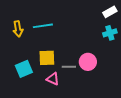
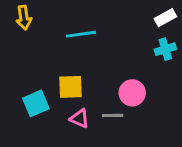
cyan line: (43, 26) -> (81, 34), moved
yellow arrow: (18, 29) -> (24, 18), moved
gray line: (69, 67) -> (113, 115), moved

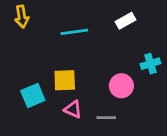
white rectangle: (165, 18) -> (126, 21), moved
cyan cross: (165, 49) -> (150, 64), moved
gray line: (113, 115) -> (106, 118), moved

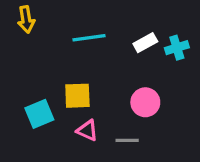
white rectangle: (126, 21) -> (145, 43), moved
cyan cross: (150, 64) -> (177, 48), moved

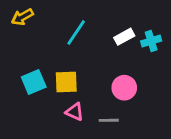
yellow arrow: (26, 19) -> (22, 17), turned 70
cyan line: (89, 38) -> (76, 32), turned -48
cyan square: (39, 114) -> (34, 82), moved

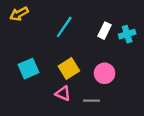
white rectangle: (124, 37) -> (105, 31), turned -35
yellow square: (66, 82) -> (69, 69), moved, turned -30

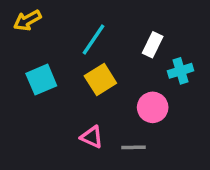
cyan cross: (127, 34) -> (180, 71), moved
cyan square: (29, 69) -> (41, 80), moved
yellow square: (69, 69) -> (100, 80), moved

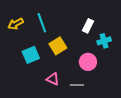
yellow arrow: (27, 20) -> (16, 24), moved
cyan line: (93, 40) -> (42, 23), moved, turned -54
cyan square: (41, 80) -> (31, 55), moved

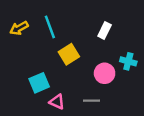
cyan cross: (104, 41) -> (128, 61), moved, turned 32
cyan square: (31, 55) -> (39, 83), moved
pink triangle: (53, 79) -> (57, 102), moved

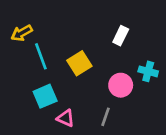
cyan line: (50, 27) -> (41, 56), moved
gray line: (91, 101) -> (106, 117), turned -70

